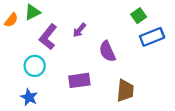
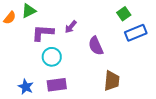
purple L-shape: (48, 37) -> (43, 33), turned 55
cyan circle: (35, 66) -> (52, 57), moved
purple rectangle: (79, 80) -> (57, 85), moved

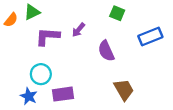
green square: (124, 14) -> (117, 13), moved, turned -32
cyan circle: (52, 57) -> (41, 74), moved
brown trapezoid: (112, 81) -> (124, 90), turned -35

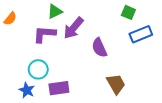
green triangle: (32, 12) -> (55, 11), moved
green square: (117, 13) -> (128, 12), moved
purple arrow: (78, 30) -> (73, 28), size x1.6

